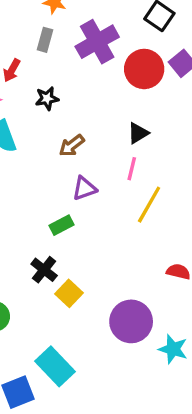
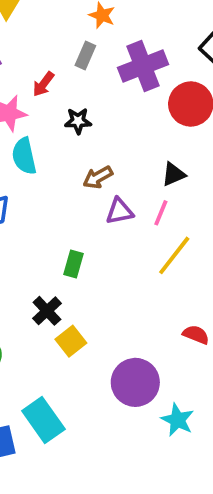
purple triangle: (84, 188) -> (119, 211), moved
green rectangle: (61, 225) -> (74, 264), turned -55

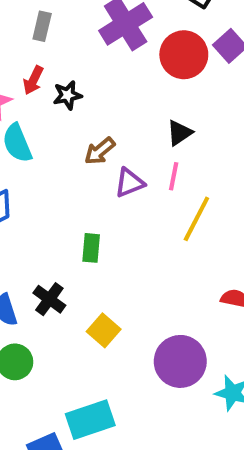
gray rectangle: (85, 56) -> (42, 26), moved
red arrow: (43, 84) -> (33, 80), moved
black cross: (47, 311) -> (49, 299), moved
cyan rectangle: (43, 420) -> (90, 420), turned -63

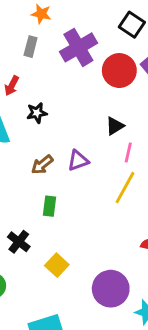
gray rectangle: (42, 26) -> (31, 47), moved
black star: (67, 95) -> (37, 113), moved
brown arrow: (100, 151) -> (42, 165), moved
pink line: (174, 176) -> (128, 153), moved

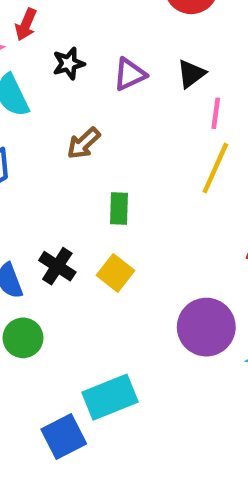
purple triangle: (78, 161) -> (130, 74), moved
green rectangle: (50, 206) -> (119, 208), moved
yellow square: (57, 265) -> (115, 273), moved

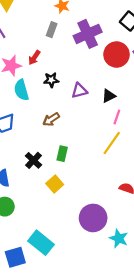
black cross: (57, 266) -> (33, 160), moved
cyan rectangle: (110, 397) -> (41, 243), turned 50

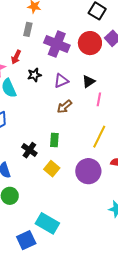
purple cross: (88, 34) -> (57, 44), moved, turned -35
brown arrow: (51, 119) -> (64, 107), moved
yellow line: (112, 143) -> (99, 137), moved
purple circle: (93, 218) -> (88, 171), moved

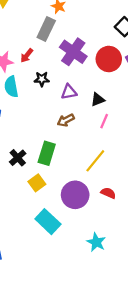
gray rectangle: (28, 29) -> (46, 29), size x1.5
green rectangle: (54, 140) -> (47, 153), size x1.5
cyan rectangle: (47, 223) -> (48, 222), moved

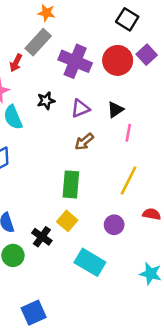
gray rectangle: (46, 29) -> (38, 42), turned 30
red arrow: (27, 55) -> (16, 63), moved
black cross: (18, 158) -> (42, 237), moved
purple circle: (75, 195) -> (114, 225), size x0.6

